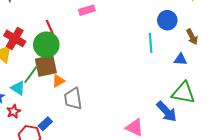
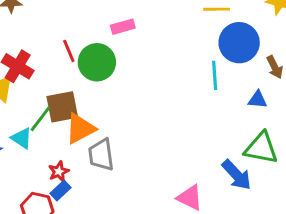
blue circle: (167, 20) -> (239, 43), size x1.4
green circle: (46, 45) -> (97, 62), moved
orange triangle: (58, 81) -> (80, 129), size x1.6
red star: (14, 111) -> (59, 172), moved

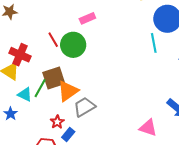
cyan triangle: (22, 138) -> (25, 94), moved
gray trapezoid: (101, 155) -> (84, 107), turned 75
blue rectangle: (60, 191) -> (68, 134), moved

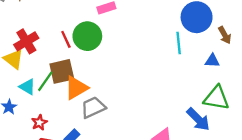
red line: (53, 40) -> (66, 39), moved
red cross: (20, 55) -> (26, 41), turned 30
red star: (57, 122) -> (39, 123), moved

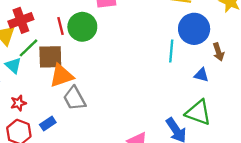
green line: (45, 81) -> (29, 48), moved
gray trapezoid: (93, 107) -> (74, 98), turned -105

